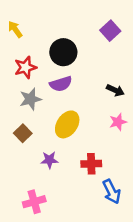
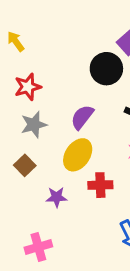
black circle: (63, 52) -> (106, 69), moved
purple semicircle: (61, 84) -> (82, 117), moved, turned 145
red cross: (91, 164) -> (100, 185), moved

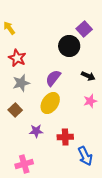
red star: (28, 87) -> (17, 58), turned -30
red cross: (100, 185) -> (65, 137), moved

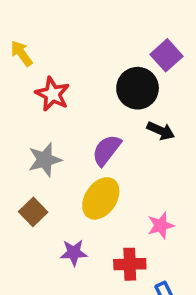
red star: (17, 58) -> (52, 94), moved
black arrow: (88, 76) -> (161, 131), moved
pink star: (90, 101) -> (161, 226), moved

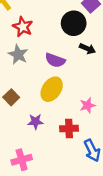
purple semicircle: (107, 150) -> (55, 60), turned -108
gray star: (45, 160) -> (18, 54), moved, turned -30

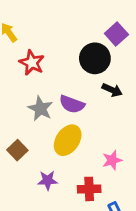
gray star: (18, 54) -> (40, 109), moved

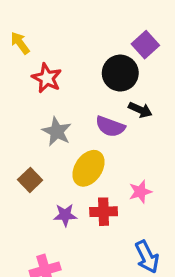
purple semicircle: (72, 104) -> (110, 127), moved
red cross: (89, 189) -> (104, 212), moved

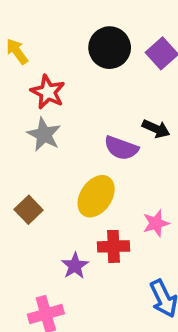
black circle: (120, 73) -> (110, 48), moved
gray star: (57, 132) -> (44, 134), moved
purple star: (65, 215) -> (75, 266), moved, turned -30

